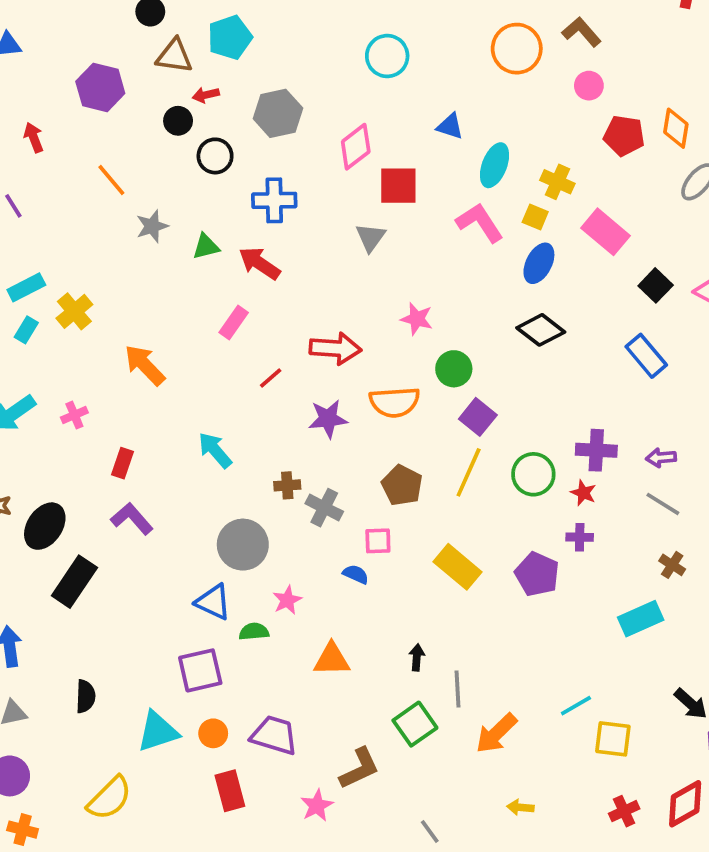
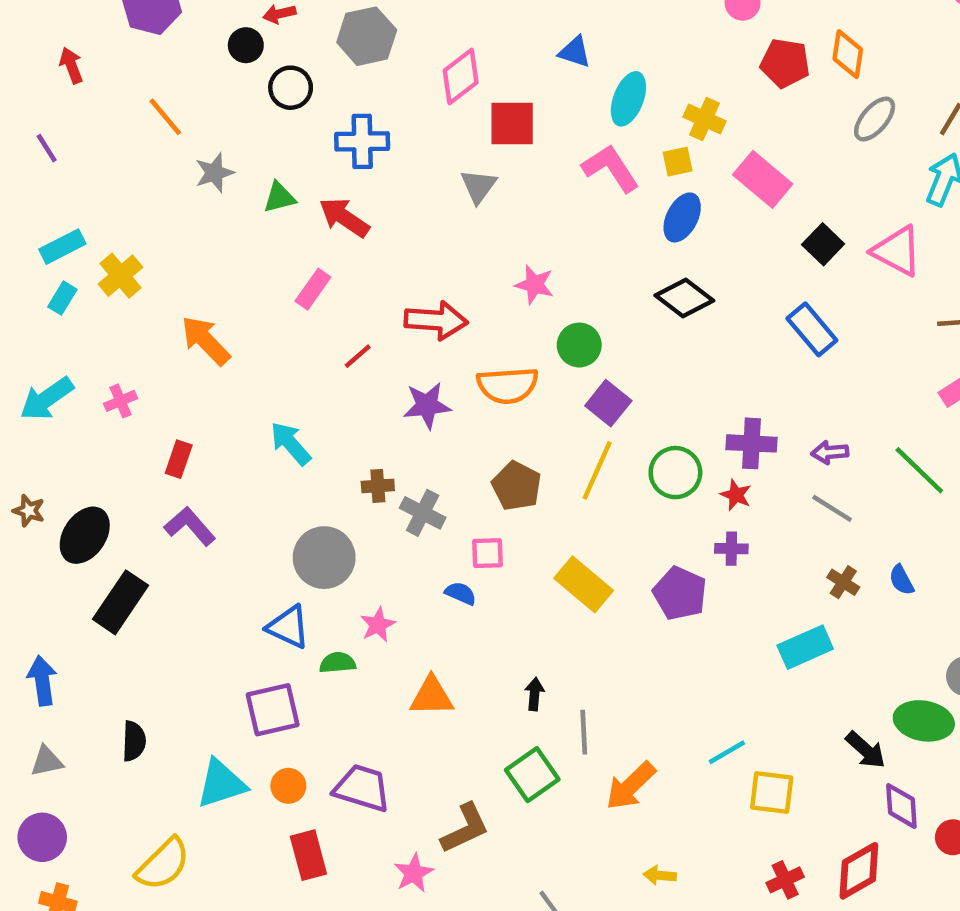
yellow square: (535, 217) -> (678, 162), turned -35

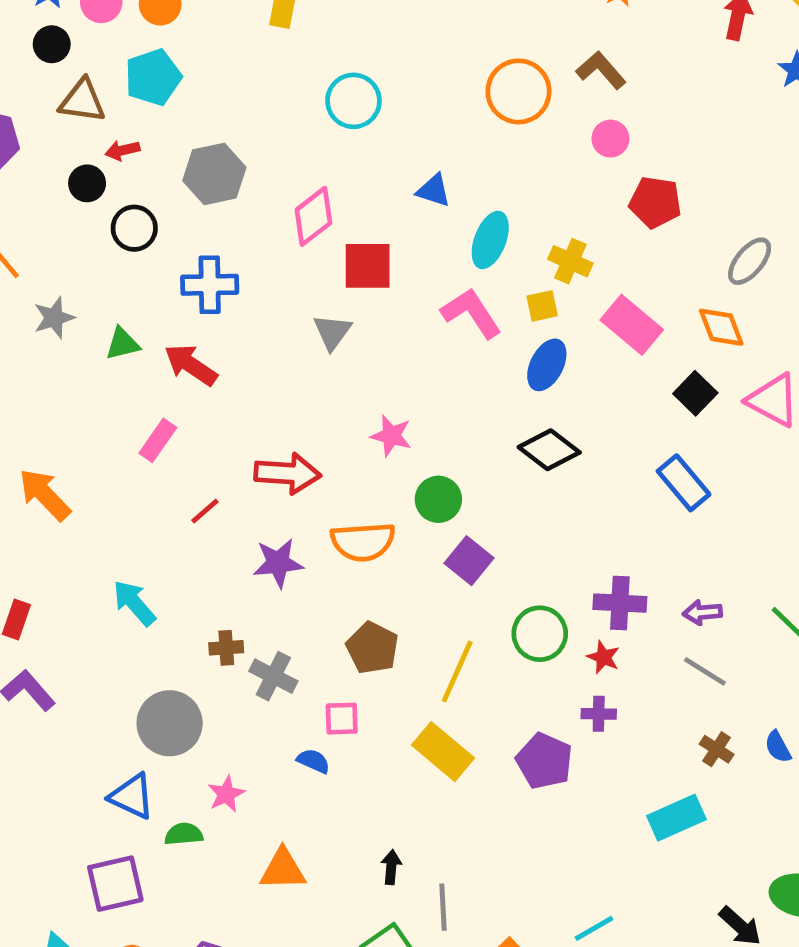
orange diamond: (848, 54) -> (721, 327), moved, turned -30
yellow line: (597, 470) -> (457, 671), moved

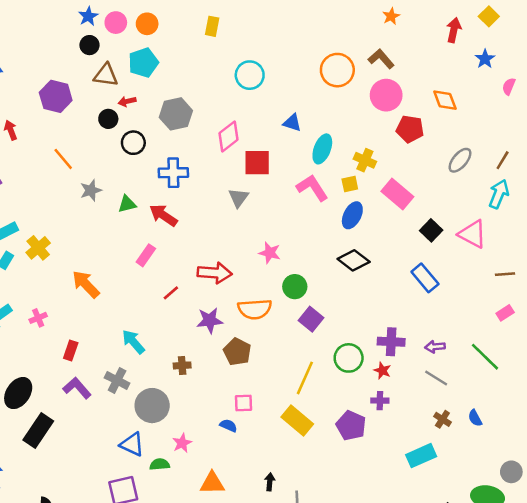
pink circle: (610, 139) -> (386, 95), size x1.6
orange diamond: (721, 327) -> (445, 100), moved
brown pentagon: (372, 648) -> (237, 352), moved
gray cross: (273, 676) -> (117, 380), moved

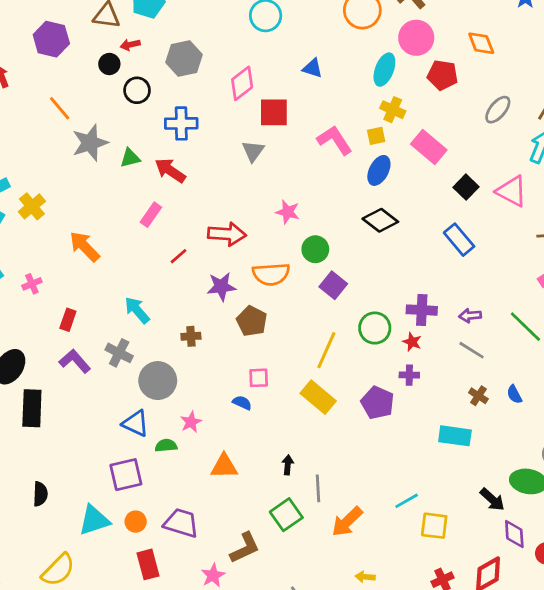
cyan ellipse: (322, 149) -> (384, 70), moved
gray star: (91, 190) -> (90, 143), size x1.5
black rectangle: (38, 431) -> (32, 408), turned -32
cyan rectangle: (421, 456) -> (455, 436), turned 32

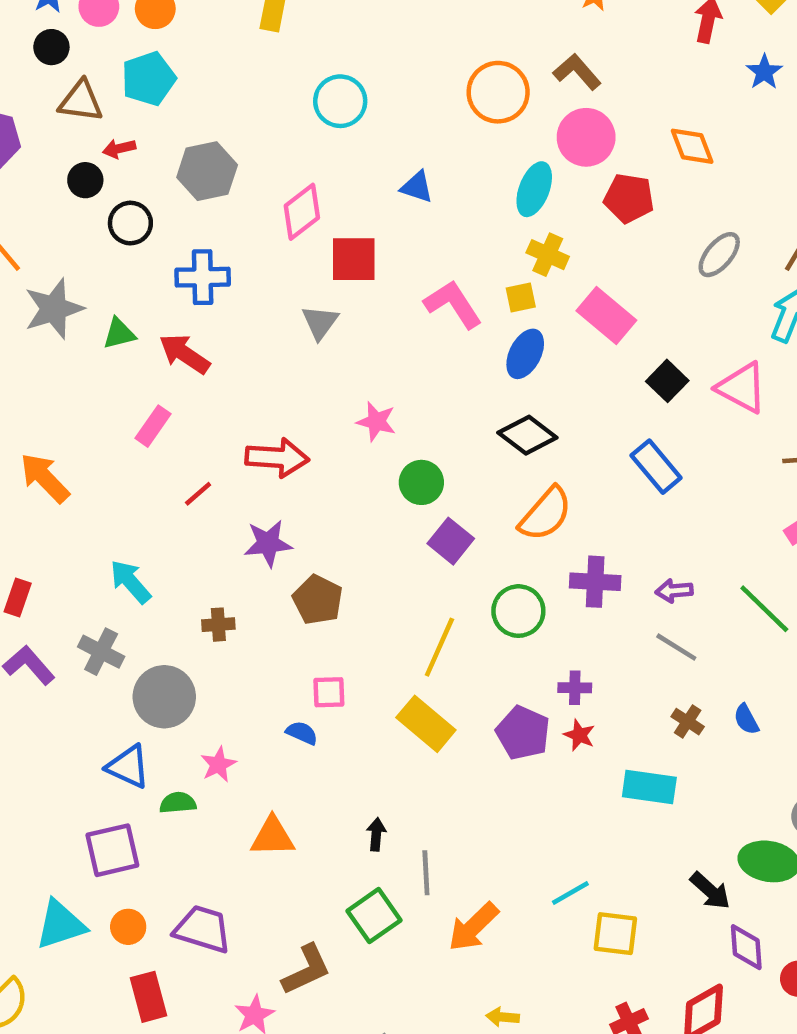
orange semicircle: (271, 274) -> (545, 514), moved, turned -45
red star: (412, 342) -> (579, 735), moved

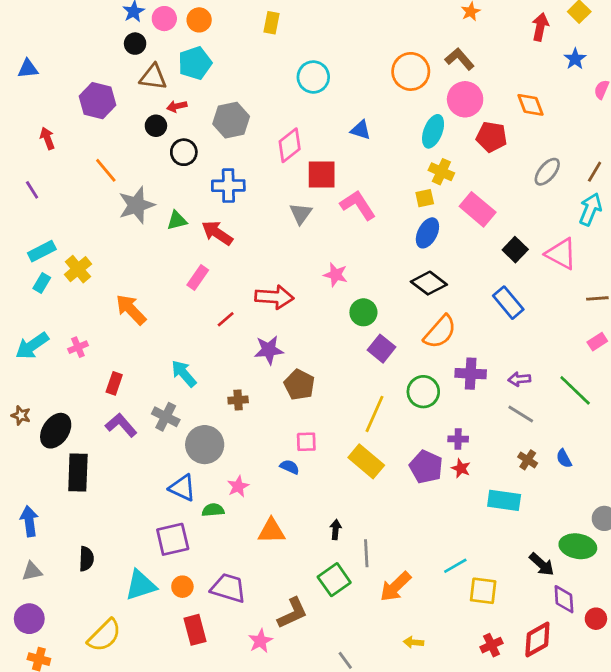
pink L-shape: (453, 304) -> (358, 205), moved

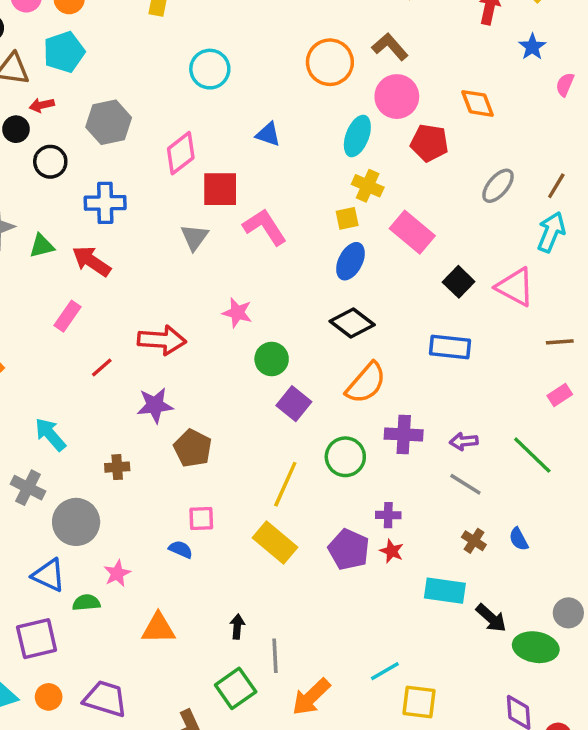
blue rectangle: (508, 303) -> (450, 347), turned -44
black arrow: (542, 564) -> (491, 618), moved

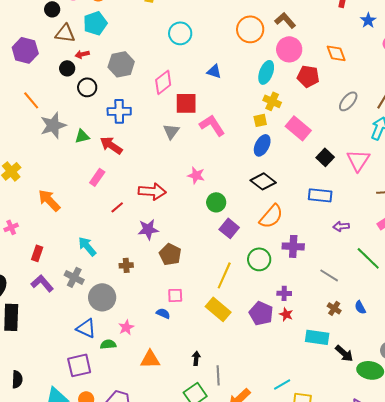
pink triangle: (515, 287) -> (358, 160), turned 35
purple arrow: (464, 441) -> (341, 226), moved

